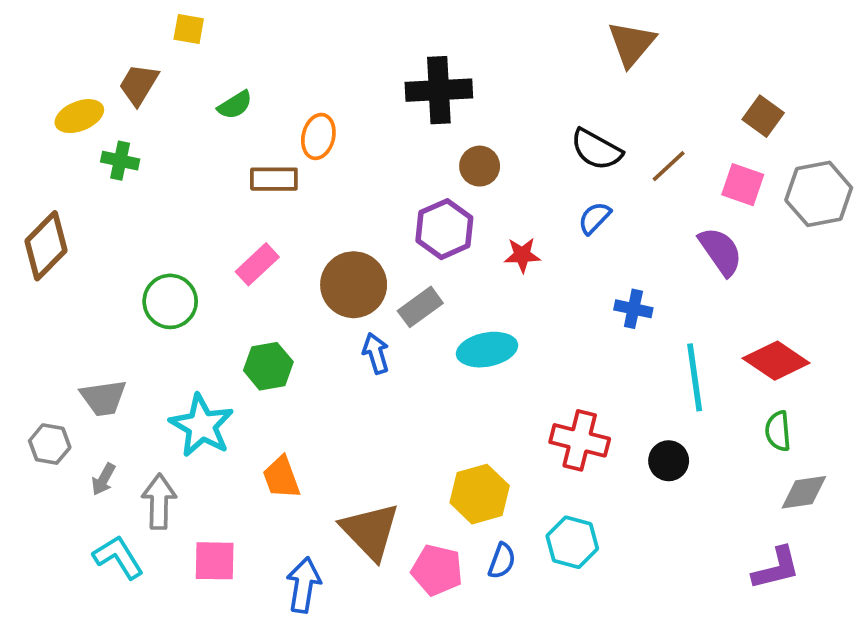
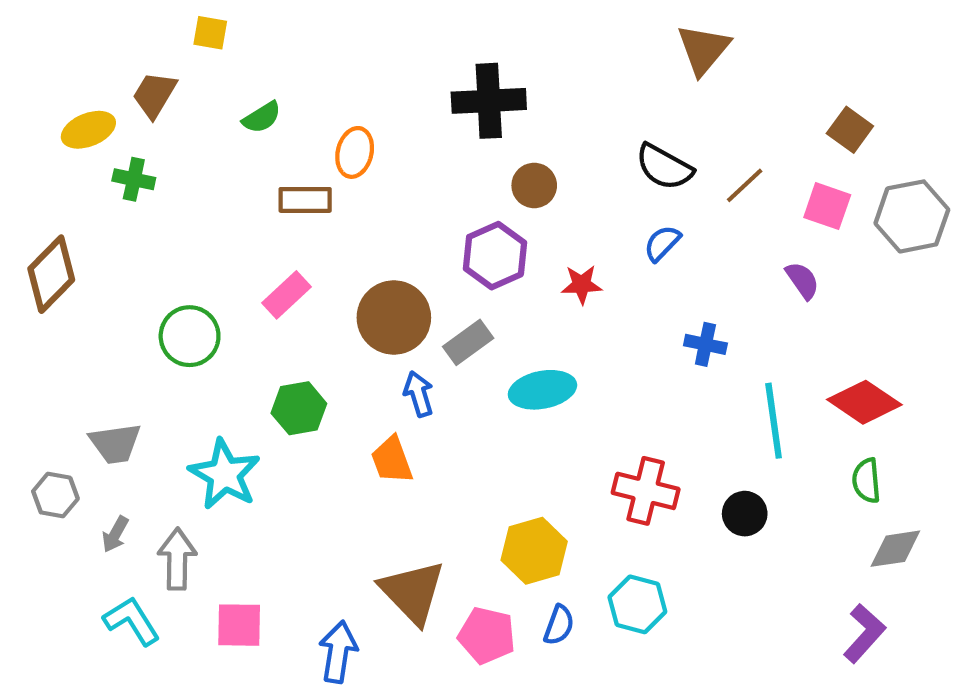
purple semicircle: (721, 251) -> (802, 280), size x0.7
orange trapezoid: (281, 477) -> (392, 460), moved
purple L-shape: (776, 568) -> (864, 633), turned -34

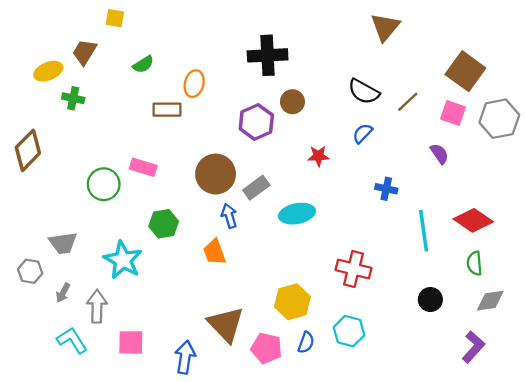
brown square: (850, 130) -> (465, 71), size x1.6
purple hexagon: (495, 256) -> (256, 122), moved
pink rectangle: (287, 295) -> (143, 167), moved, turned 60
black circle: (745, 514) -> (430, 300), moved

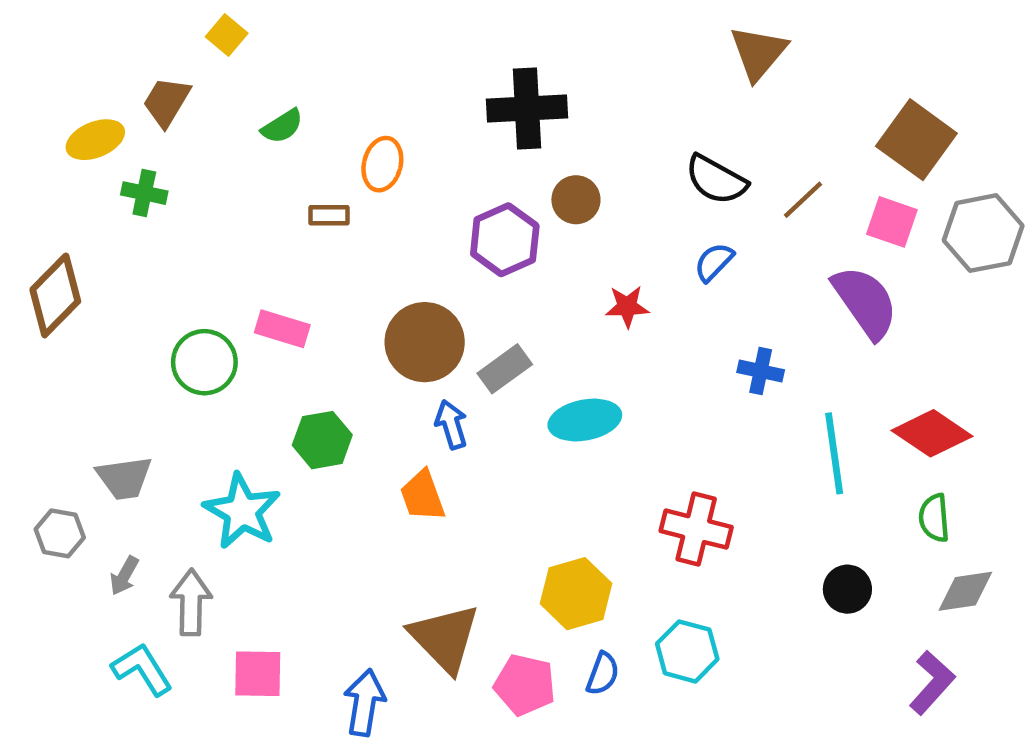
yellow square: (115, 18) -> (227, 35), turned 30
brown rectangle: (167, 110) -> (329, 215), size x0.7
purple semicircle: (439, 154) -> (865, 302), size x1.8

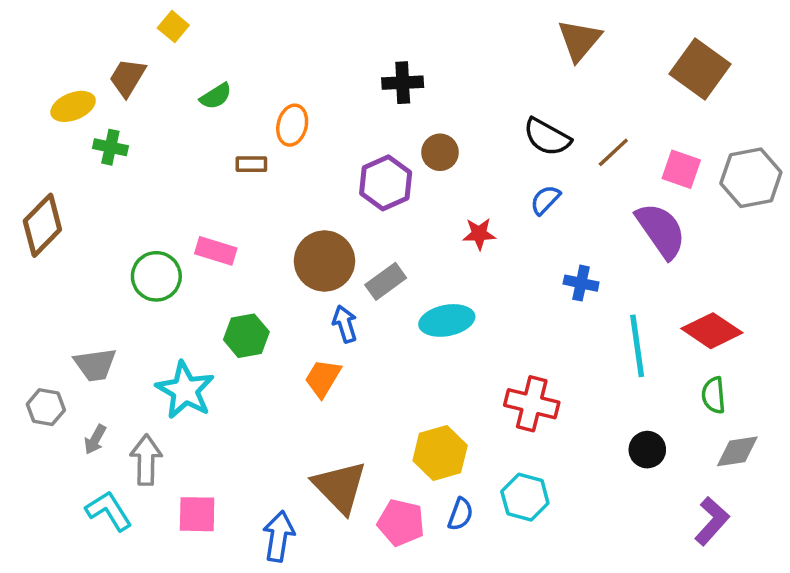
black cross: (527, 108) -> (403, 83), size x0.7
brown square: (916, 140) -> (700, 69), moved
orange trapezoid: (422, 496) -> (323, 378), turned 51

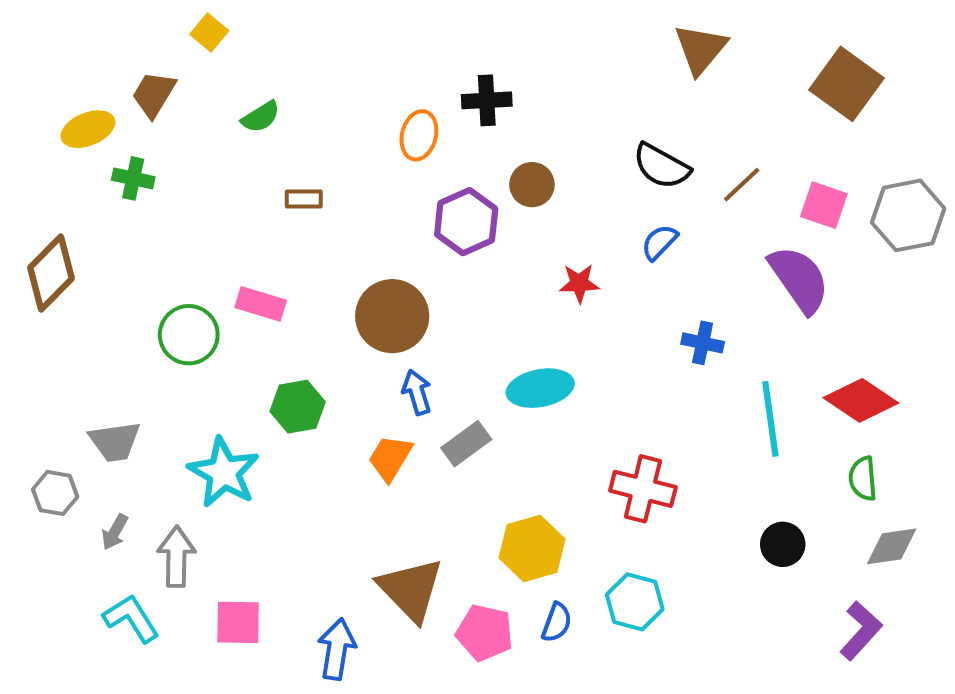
orange ellipse: (292, 125) -> (419, 135), moved
gray rectangle: (386, 281) -> (466, 444), moved

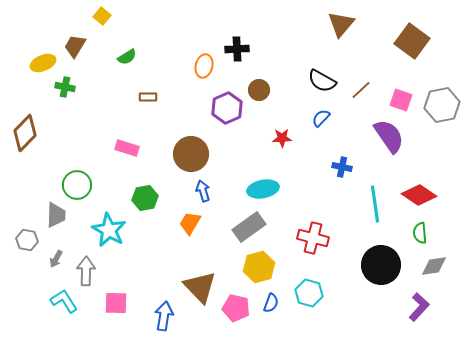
green circle: (189, 335) -> (77, 185), moved
gray trapezoid: (115, 442) -> (56, 215), turned -80
gray rectangle: (466, 444) -> (249, 227), moved, size x1.4
black circle: (783, 544) -> (381, 265), size x1.8

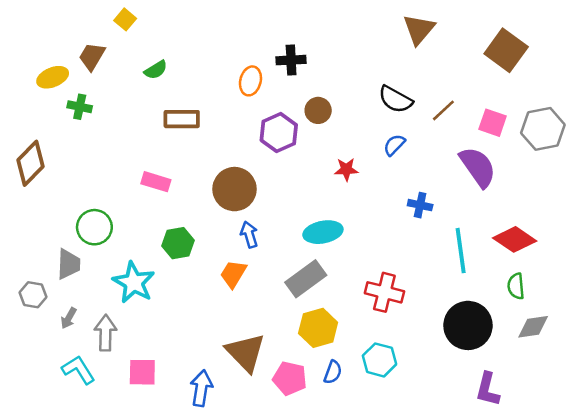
brown rectangle: (148, 97) -> (182, 119), size x1.6
purple L-shape: (419, 307) -> (488, 389), moved, turned 152

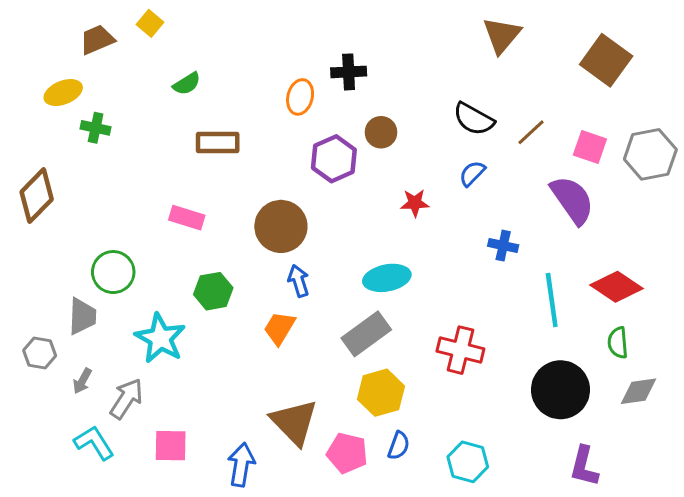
brown trapezoid: (92, 56) -> (97, 40), moved, turned 36
gray arrow: (105, 333) -> (126, 399), turned 32
cyan hexagon: (380, 360) -> (468, 462), moved

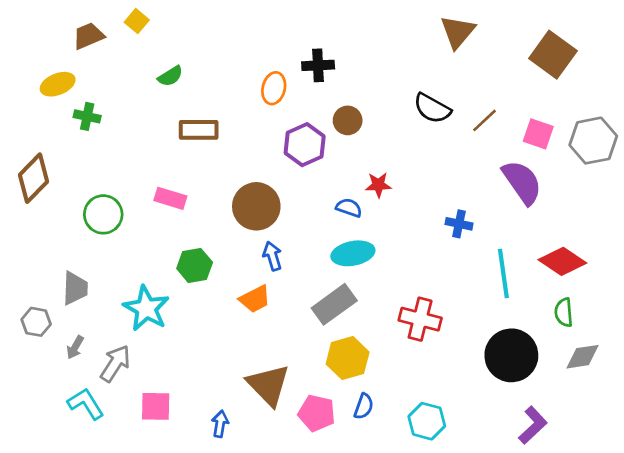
blue semicircle: (472, 173) -> (349, 208), moved, turned 65
green circle: (113, 272) -> (103, 214), moved
orange trapezoid: (279, 328) -> (255, 299), turned -148
blue arrow: (241, 465) -> (220, 424), size x0.7
purple L-shape: (584, 466) -> (533, 425), turned -147

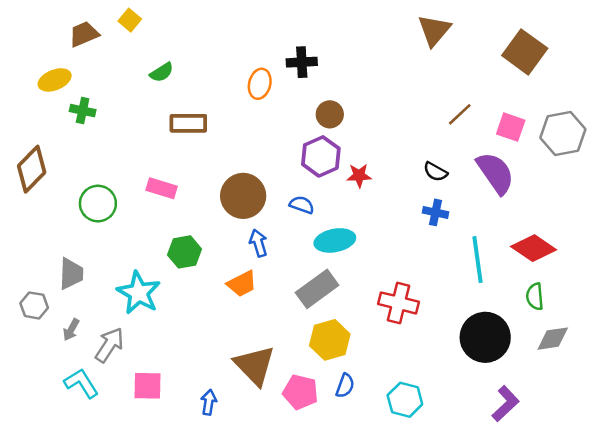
black semicircle: (432, 108) -> (436, 172), moved, size x0.7
purple hexagon: (305, 145) -> (321, 156), moved
blue semicircle: (349, 208) -> (302, 205), moved

